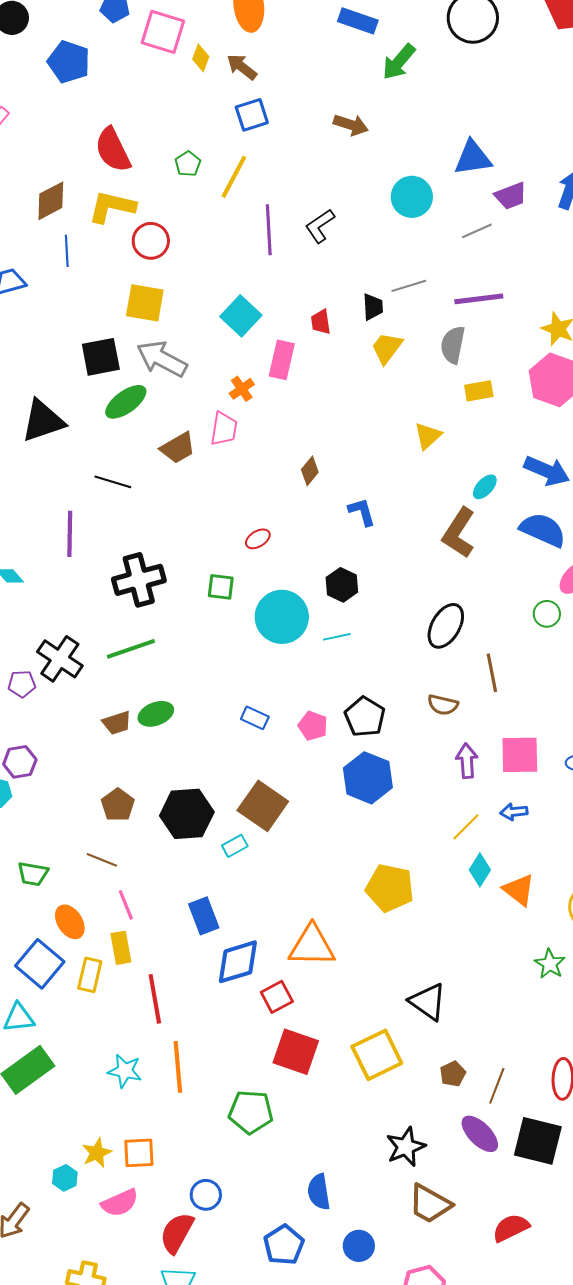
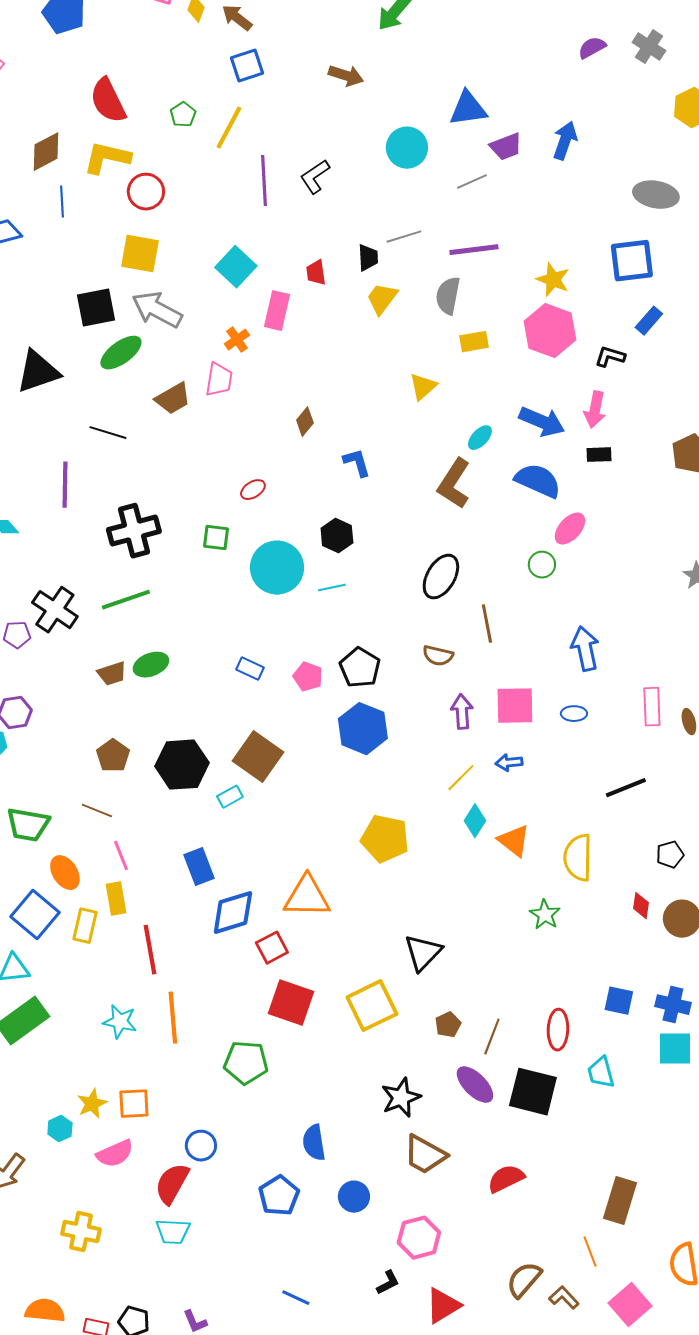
green trapezoid: (33, 874) -> (28, 825), size x1.4
black triangle: (428, 1002) -> (423, 953), turned 39

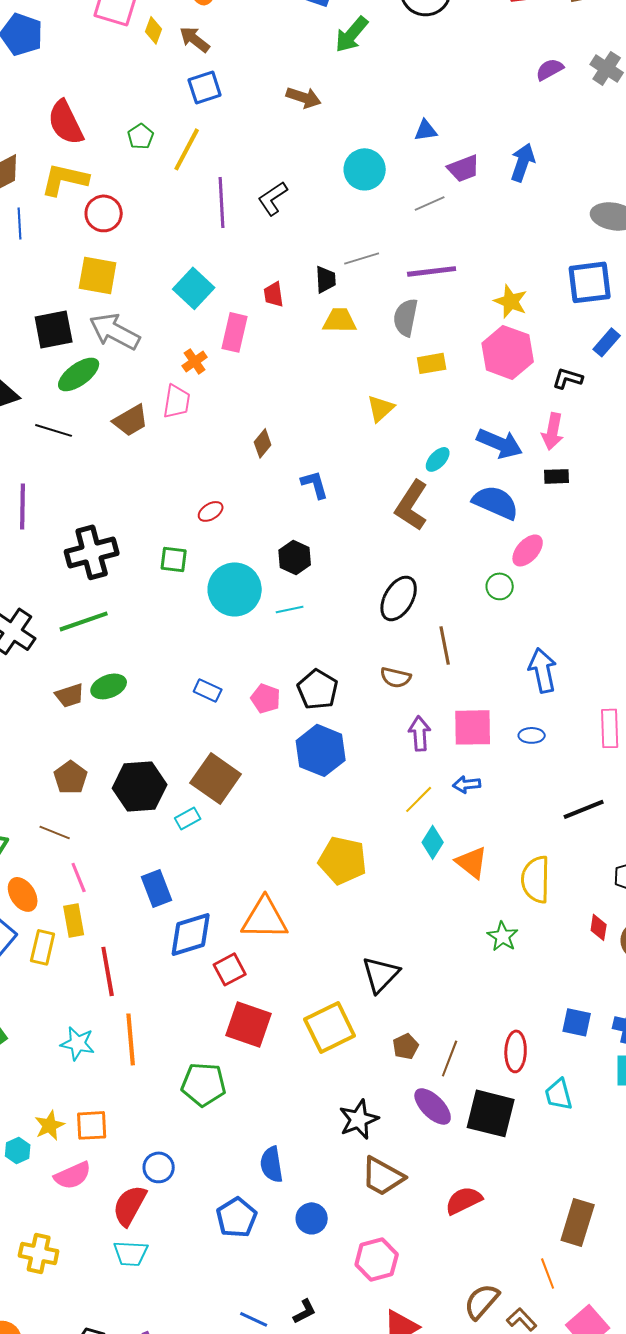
blue triangle: (468, 109) -> (426, 130), size x0.6
yellow trapezoid: (382, 299) -> (340, 320), turned 54
black line: (108, 433) -> (54, 430), moved
black L-shape: (388, 1283) -> (305, 1311), moved

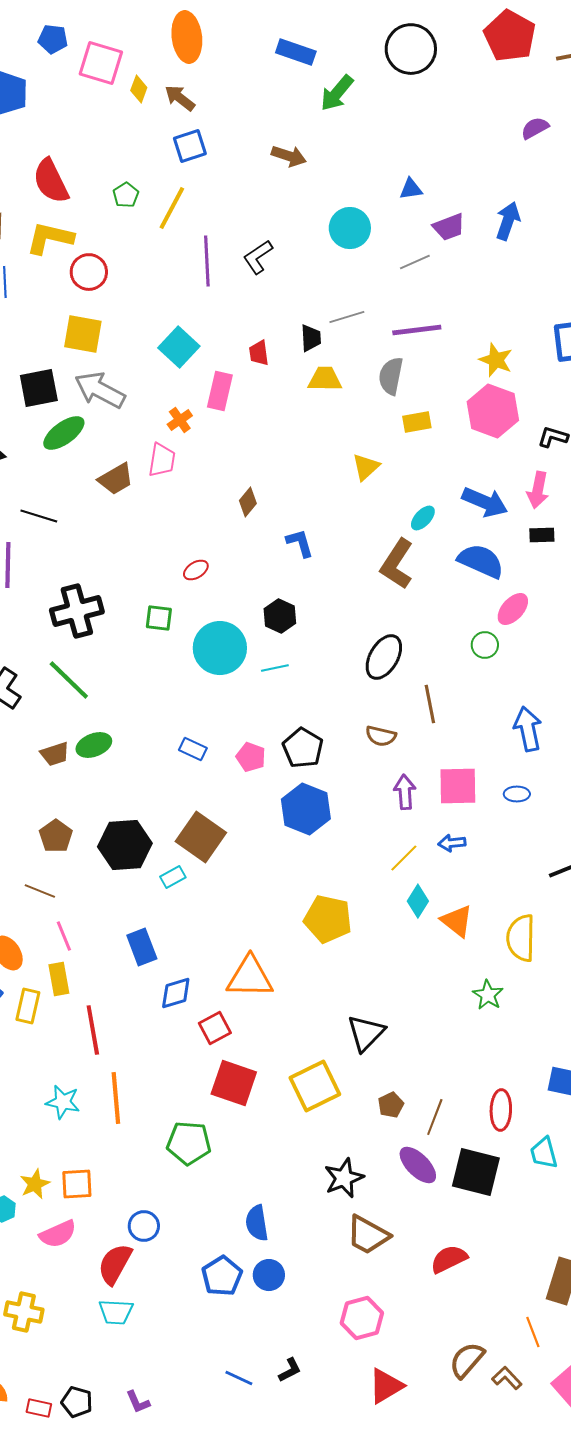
black line: (54, 430) -> (39, 516), moved
green line: (84, 621) -> (69, 680), turned 63
blue diamond: (191, 934) -> (176, 993), size x0.7
blue circle: (312, 1218) -> (269, 1275), moved

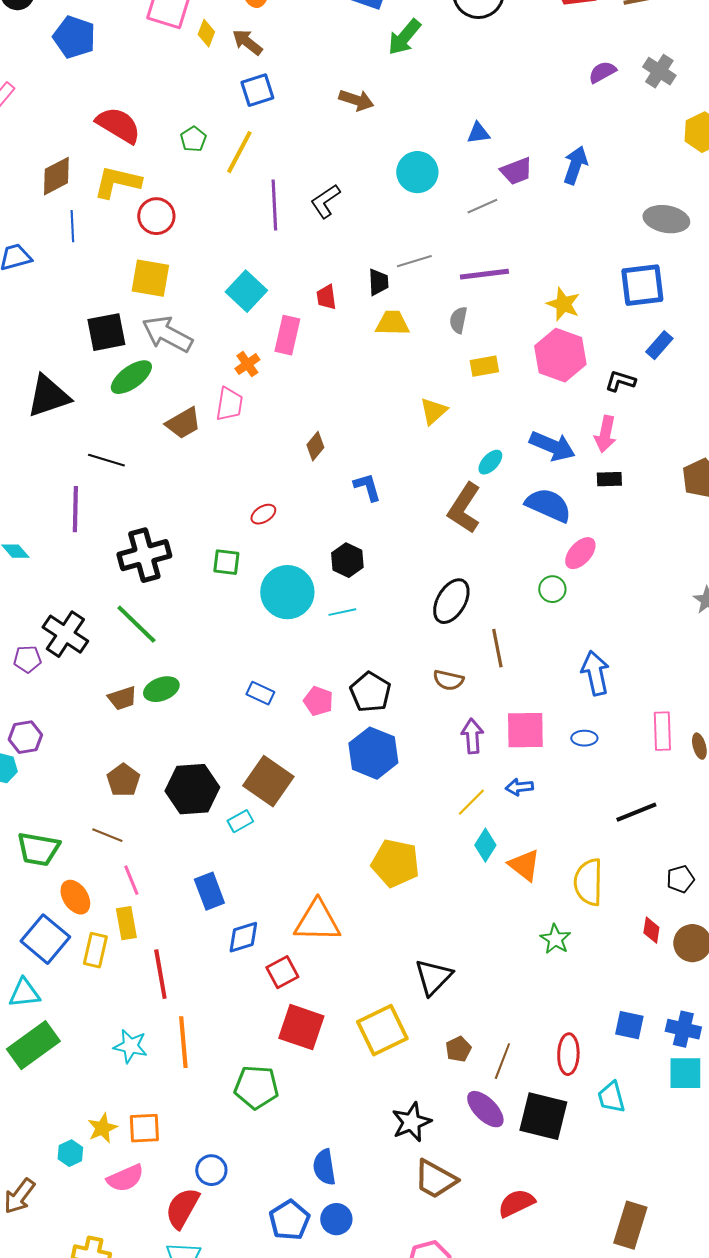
red semicircle: (51, 181) -> (118, 125), turned 147
gray semicircle: (391, 376) -> (458, 320), size x0.7

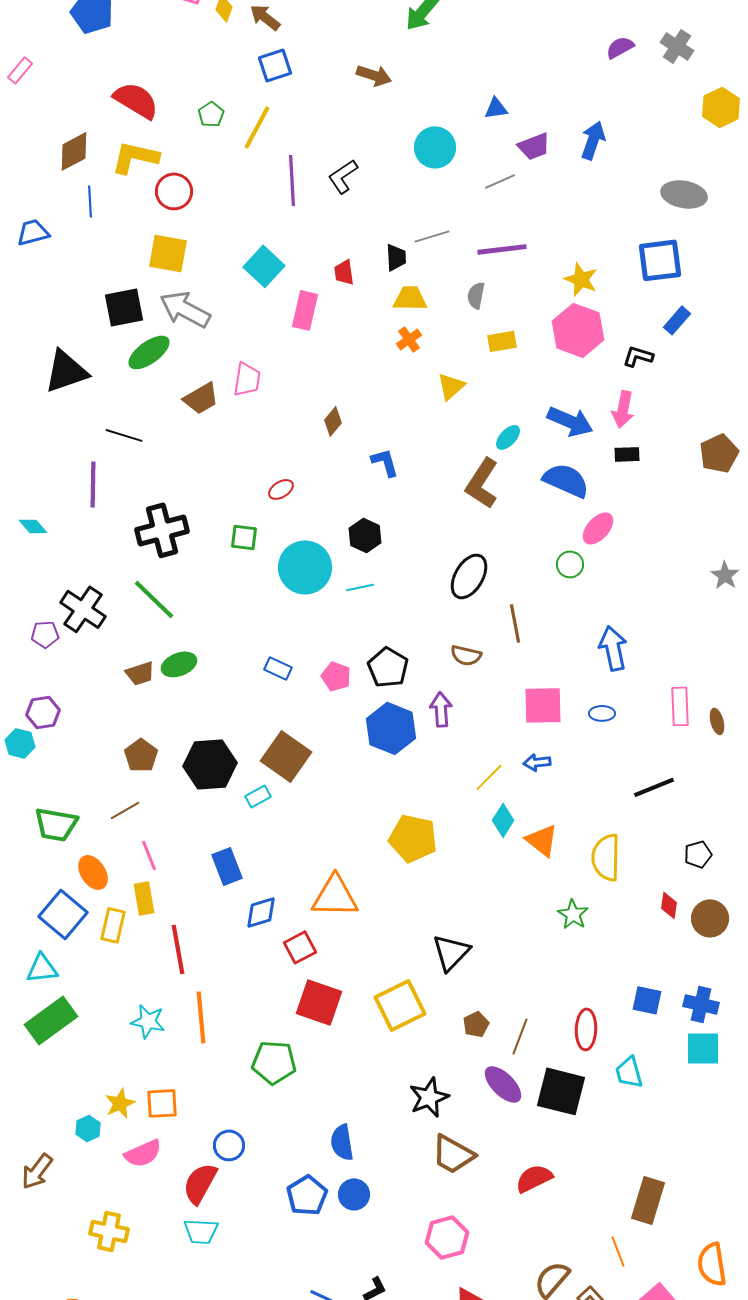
orange cross: (247, 364) -> (409, 339), moved
purple arrow: (472, 736) -> (441, 709), moved
brown line: (107, 835) -> (125, 810), turned -52

